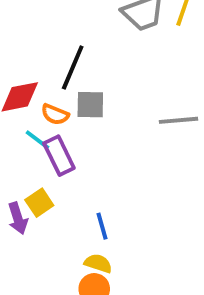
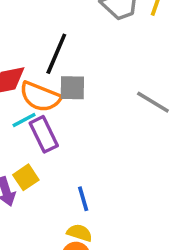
orange semicircle: (55, 114) -> (40, 97), size x1.6
gray line: (178, 120) -> (153, 102), turned 36
cyan line: (37, 140) -> (24, 120), turned -65

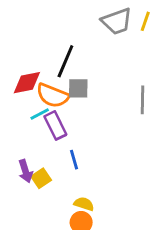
gray line: (153, 102) -> (142, 100), turned 60
yellow square: (26, 177) -> (41, 178), moved
blue line: (83, 199) -> (74, 160), moved

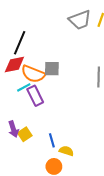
black line: (65, 61) -> (20, 43), moved
blue line: (74, 160) -> (52, 140), moved
yellow semicircle: (84, 204) -> (66, 151), moved

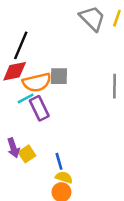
gray trapezoid: (80, 20) -> (92, 18), turned -115
orange semicircle: (33, 74) -> (37, 82), turned -35
yellow semicircle: (66, 151) -> (64, 177), moved

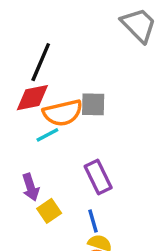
purple rectangle: (39, 108) -> (98, 177), moved
purple arrow: (13, 148) -> (31, 187), moved

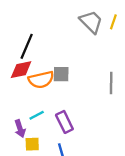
cyan line: (47, 135) -> (37, 115), moved
yellow square: (49, 211) -> (32, 144), turned 32

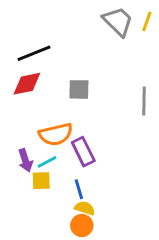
black line: (27, 46) -> (34, 53), turned 45
orange semicircle: (41, 80) -> (56, 134), moved
cyan line: (37, 115) -> (47, 162), moved

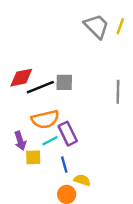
black line: (34, 53) -> (40, 87), moved
cyan line: (47, 162) -> (50, 141), moved
yellow semicircle: (85, 208) -> (82, 180), moved

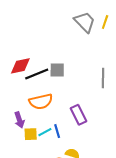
purple rectangle: (68, 134) -> (79, 115), moved
cyan line: (50, 141) -> (45, 132), moved
blue line: (64, 165) -> (57, 131), moved

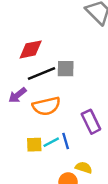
red diamond: (20, 66) -> (31, 49), moved
purple arrow: (19, 120) -> (17, 95), moved, turned 70

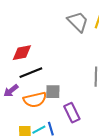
gray square: (66, 69) -> (53, 92), moved

